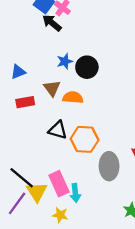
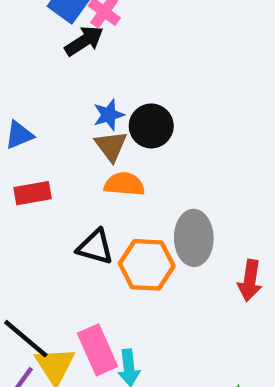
black arrow: (52, 23) -> (84, 41), turned 108
brown triangle: (52, 88) -> (111, 146), moved
gray ellipse: (109, 166) -> (194, 238), moved

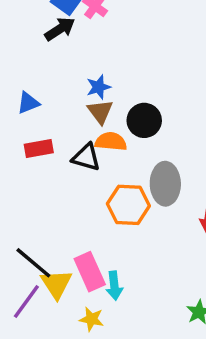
black arrow: (84, 41) -> (60, 29), moved
black circle: (151, 126) -> (144, 120), moved
black triangle: (95, 247) -> (86, 157), moved

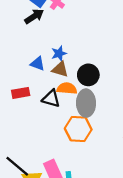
blue triangle: (28, 103) -> (38, 64), moved, turned 42
brown triangle: (100, 112) -> (60, 69), turned -36
gray ellipse: (165, 184) -> (86, 103), moved

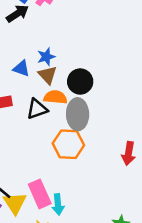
brown triangle: (60, 69) -> (48, 75), turned 30
black triangle: (51, 99) -> (37, 109), turned -36

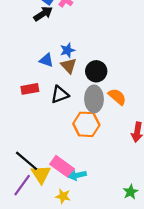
orange semicircle: (55, 97) -> (117, 97), moved, turned 36
pink rectangle: (40, 194) -> (62, 166), turned -30
cyan arrow: (58, 204) -> (77, 175), turned 84

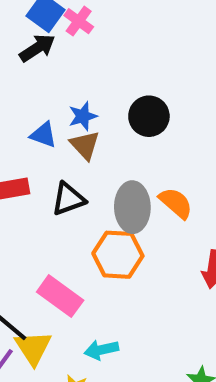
black circle: (96, 71) -> (149, 116), moved
pink rectangle: (62, 166) -> (60, 296), moved

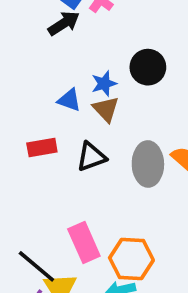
black circle: (149, 116) -> (148, 67), moved
orange hexagon: (118, 255) -> (131, 259), moved
pink rectangle: (60, 296) -> (84, 243), turned 30

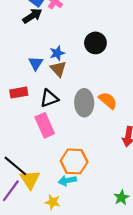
black circle: (148, 67) -> (95, 43), moved
blue triangle: (69, 100) -> (36, 63), turned 42
pink rectangle: (84, 243) -> (45, 125), moved

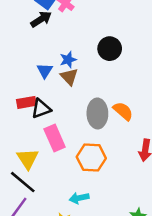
black triangle: (49, 98) -> (41, 109), moved
orange hexagon: (74, 161) -> (91, 158), moved
yellow triangle: (30, 179) -> (28, 159), moved

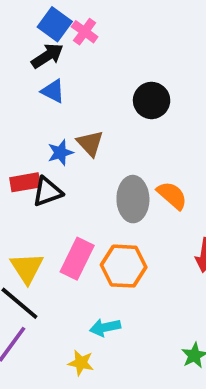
blue star: (68, 60) -> (60, 153), moved
blue triangle: (45, 71) -> (53, 91), moved, turned -35
pink rectangle: (55, 138) -> (77, 259), moved, turned 50

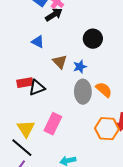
black arrow: (47, 56) -> (54, 15), moved
blue triangle: (53, 91) -> (38, 42), moved
blue star: (60, 153) -> (80, 67), moved
orange hexagon: (124, 266) -> (107, 129), moved

